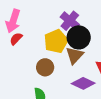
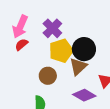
purple cross: (70, 21) -> (52, 28), moved

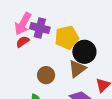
purple cross: (52, 28) -> (40, 28), moved, turned -36
yellow pentagon: (61, 51) -> (67, 37), moved

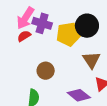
black circle: (84, 52) -> (87, 26), moved
brown triangle: (77, 69) -> (91, 60), moved, turned -30

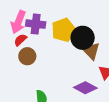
black circle: (87, 26) -> (83, 38), moved
brown circle: (46, 71) -> (27, 56), moved

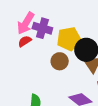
brown circle: (27, 56) -> (60, 61), moved

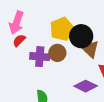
purple cross: (42, 28) -> (40, 57), moved

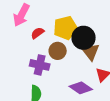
red semicircle: (19, 40) -> (37, 33), moved
purple cross: (40, 57) -> (40, 65), moved

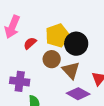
brown triangle: (91, 52) -> (71, 70), moved
purple cross: (40, 65) -> (20, 81), moved

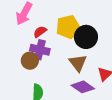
brown circle: (52, 59) -> (30, 61), moved
purple cross: (20, 81) -> (40, 50), moved

